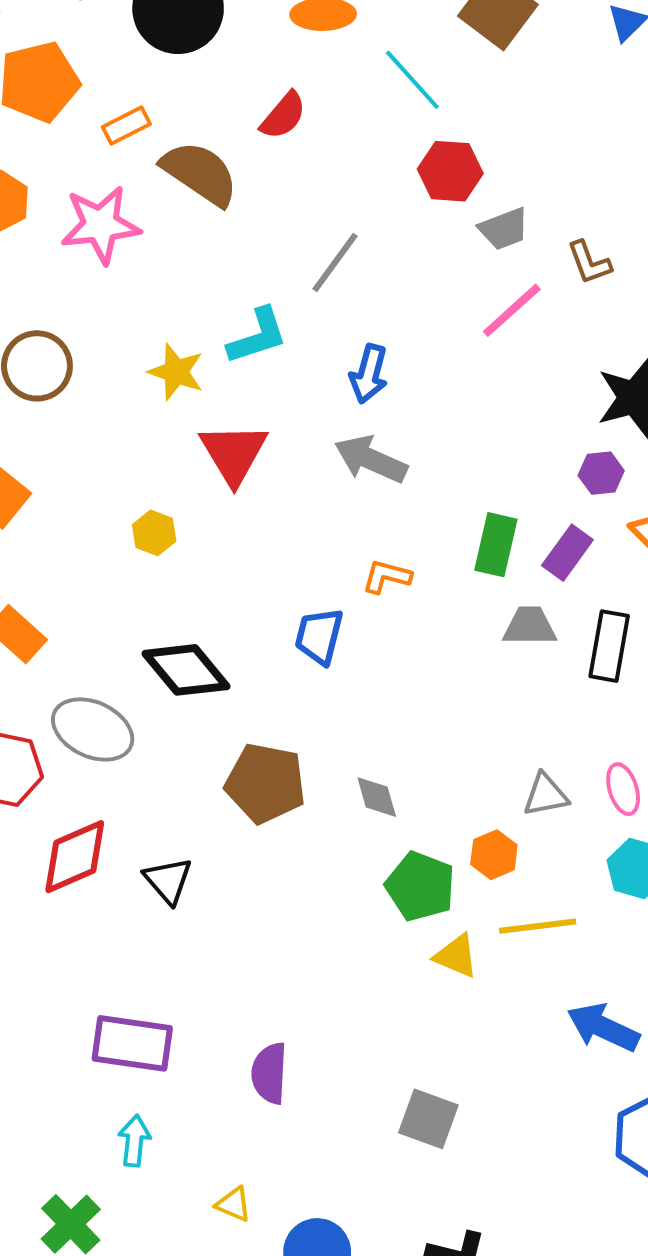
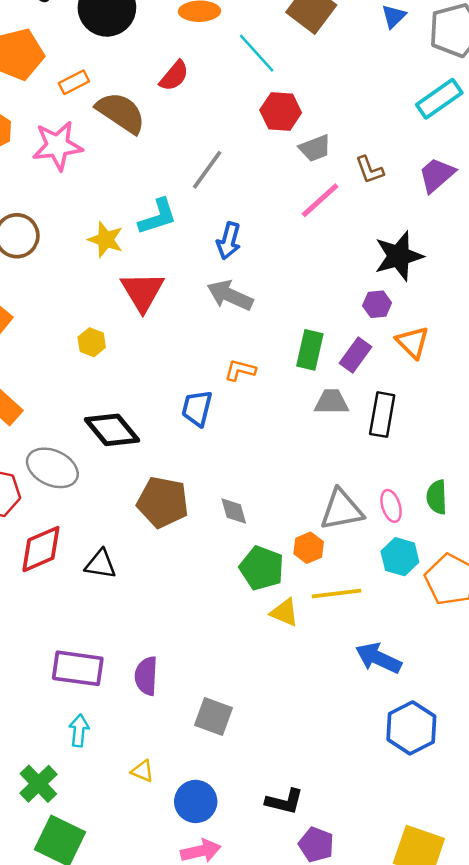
gray triangle: (546, 795) -> (342, 510), size x1.5
black triangle: (168, 880) -> (101, 564), turned -40
purple semicircle: (269, 1073) -> (146, 676), moved
gray square: (428, 1119) -> (213, 716), moved

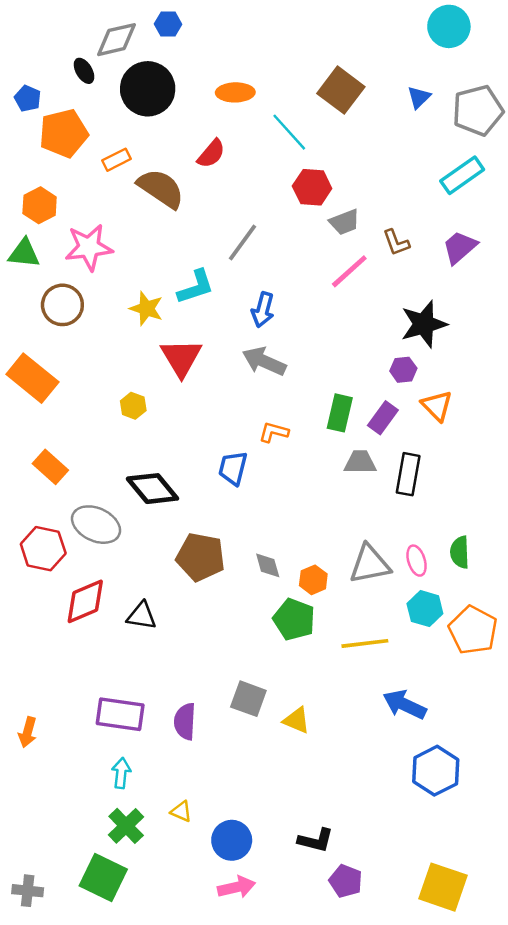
pink star: (57, 146) -> (89, 247), moved
orange hexagon: (309, 548) -> (313, 580), moved
yellow triangle: (285, 612) -> (296, 720), moved
gray square: (213, 716) -> (248, 699), moved
green cross: (38, 784) -> (126, 826), moved

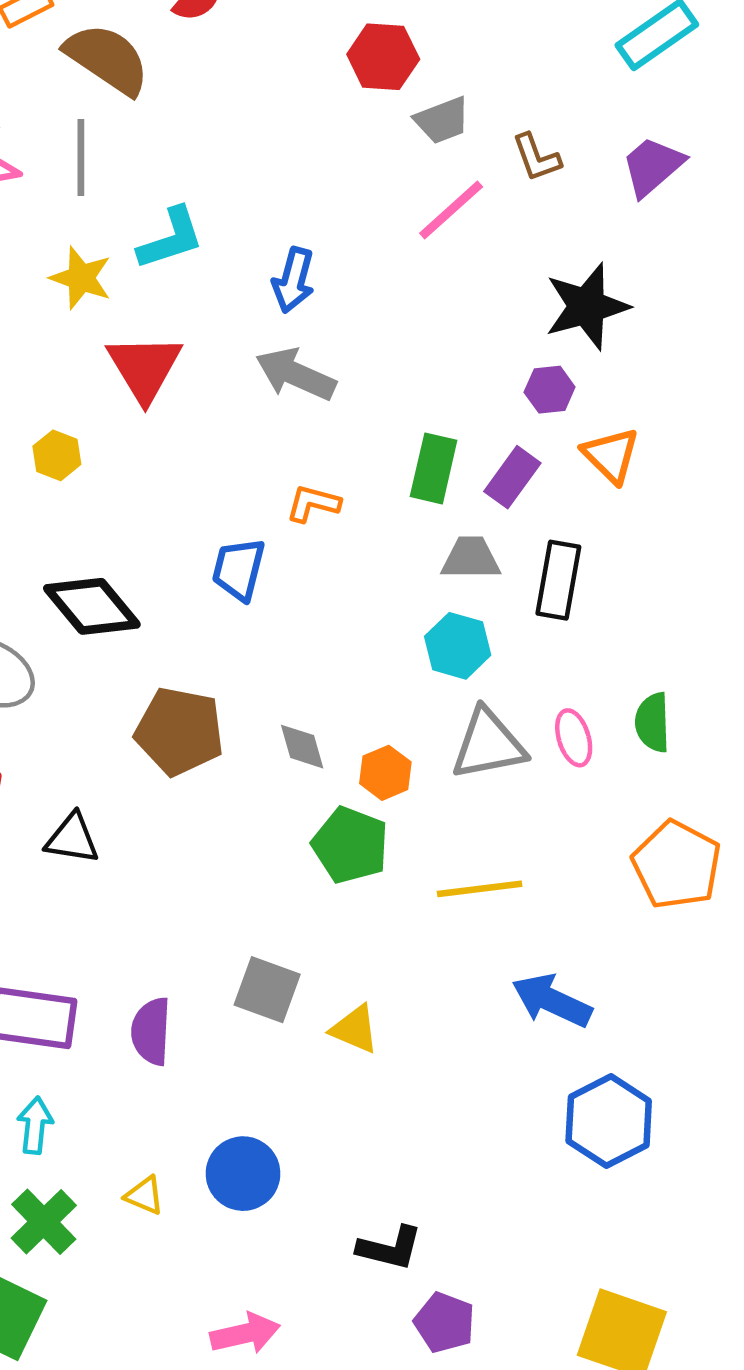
gray line: (242, 242) -> (81, 157), moved, turned -36
cyan hexagon: (425, 609) -> (458, 646), moved
blue circle: (232, 840) -> (243, 1174), moved

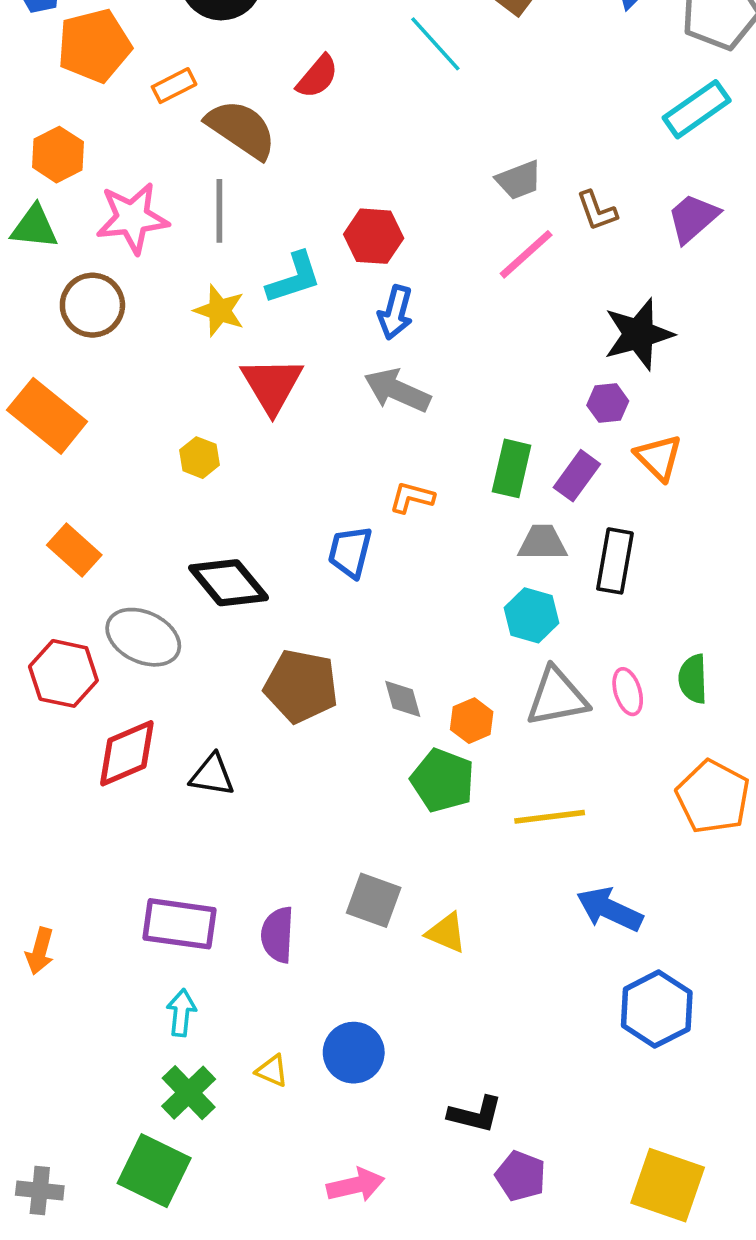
red hexagon: (383, 57) -> (374, 236), moved

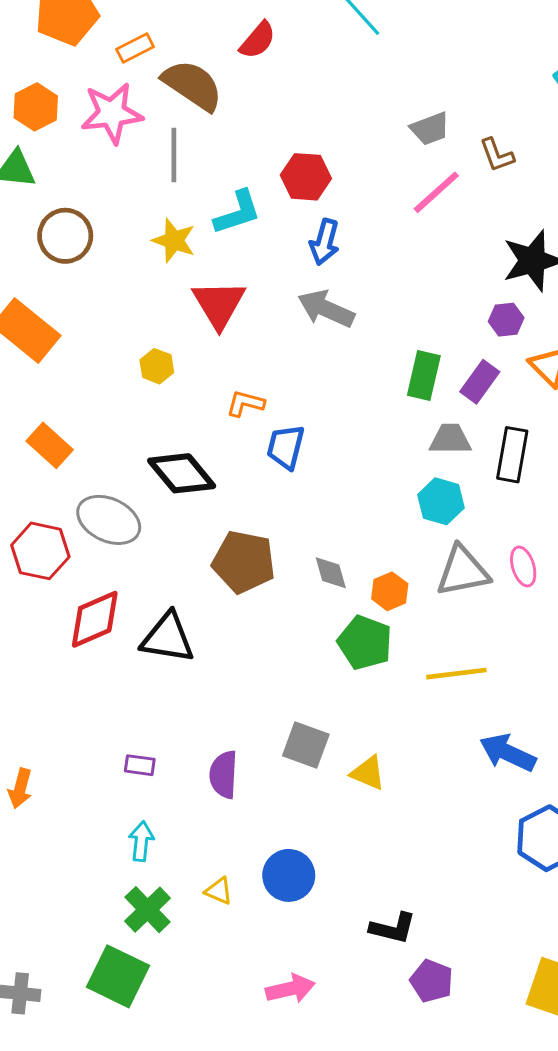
pink star: (132, 218) -> (112, 113), moved
orange L-shape: (412, 497) -> (245, 403), moved
black triangle: (212, 775) -> (168, 638), size x1.4
purple rectangle: (180, 924) -> (140, 765), size x0.5

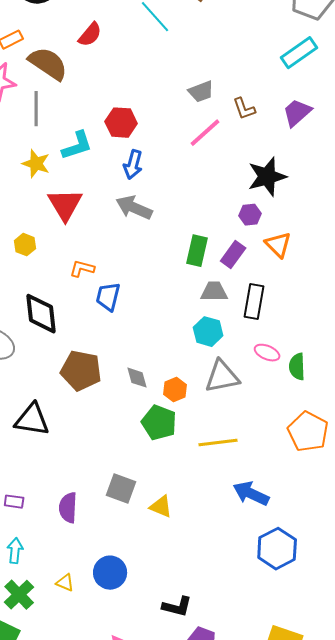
black diamond: (182, 473) -> (41, 314), turned 33
pink ellipse: (523, 566) -> (267, 353), moved, turned -50

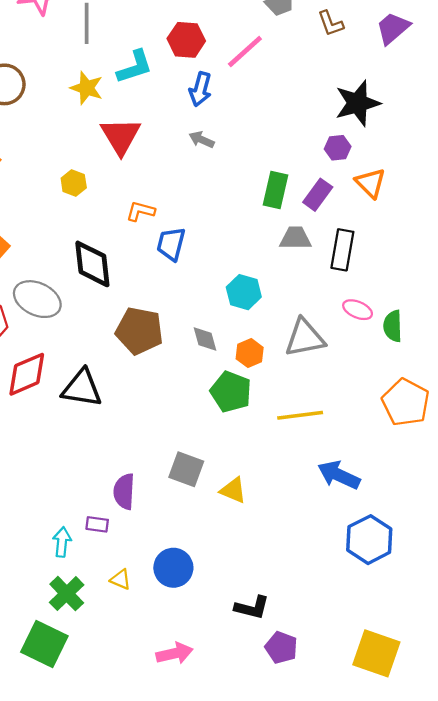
pink line: (205, 133) -> (245, 52), moved
gray arrow: (134, 208) -> (202, 140), size x0.6
cyan hexagon: (208, 332) -> (244, 292), moved
purple rectangle: (14, 502) -> (97, 524), moved

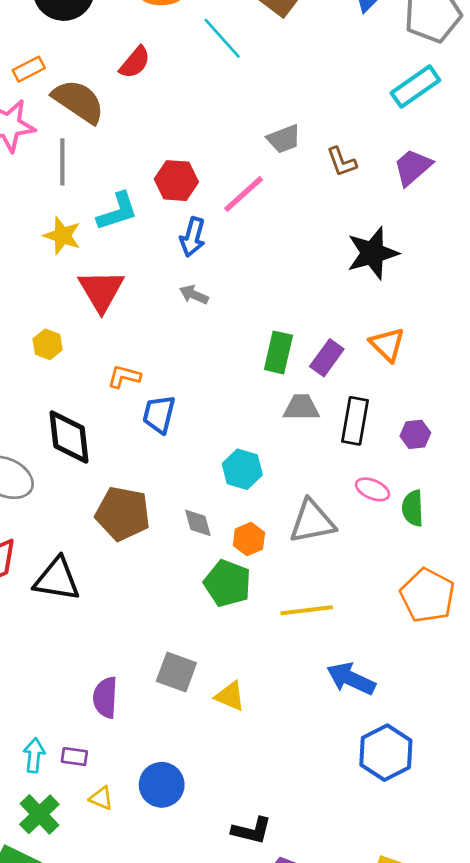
purple hexagon: (338, 148) -> (415, 434), moved
purple rectangle: (97, 524) -> (74, 757), moved

